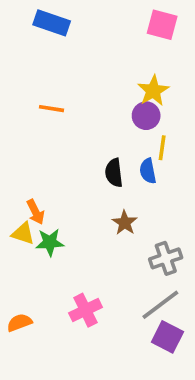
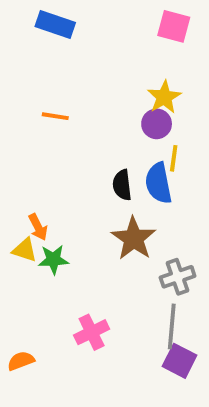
blue semicircle: (148, 171) -> (158, 183), size x1.5
brown star: (125, 223) -> (134, 239), size x1.6
gray line: (160, 305) -> (172, 326), turned -48
orange semicircle: (19, 323) -> (21, 361), moved

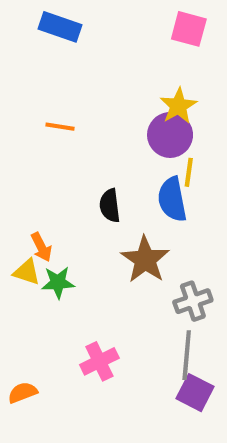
purple circle: (157, 124) -> (170, 135), size x1.4
black semicircle: (122, 185) -> (110, 206), moved

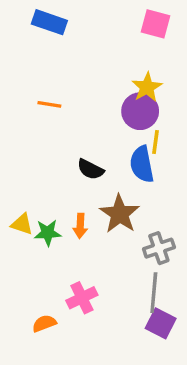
black semicircle: (110, 206) -> (90, 169), turned -56
orange arrow: (41, 247) -> (80, 226), moved, turned 30
orange semicircle: (23, 393) -> (44, 323), moved

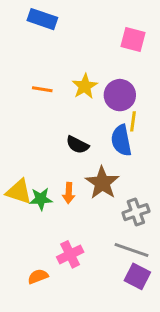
pink square: (156, 24) -> (133, 39), moved
yellow star: (147, 87) -> (85, 86), moved
yellow triangle: (22, 224) -> (19, 192), size x1.4
gray line: (154, 293) -> (132, 250), turned -76

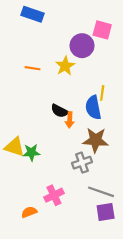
purple circle: (120, 95) -> (82, 46), moved
brown star: (102, 183) -> (95, 140), moved, turned -30
orange arrow: (69, 193) -> (70, 120), moved
gray cross: (136, 212) -> (82, 163), moved
purple square: (137, 276) -> (106, 212), turned -36

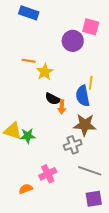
yellow star: (65, 66) -> (45, 72), moved
purple square: (106, 212) -> (94, 199), moved

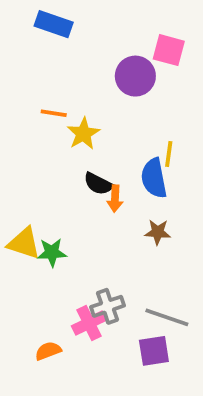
brown star: (85, 125) -> (158, 232), size x0.6
gray cross: (73, 145) -> (107, 306), moved
purple square: (94, 199) -> (154, 351), moved

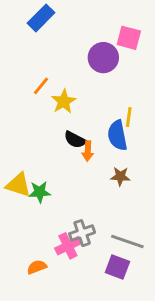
blue rectangle: (54, 24) -> (41, 18), turned -64
orange line: (54, 113) -> (41, 86), turned -60
purple square: (154, 351) -> (117, 267), turned 30

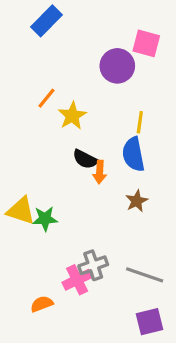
yellow line: (129, 117) -> (140, 122), moved
brown star: (120, 176) -> (137, 201), turned -30
purple square: (117, 267) -> (149, 322), moved, turned -35

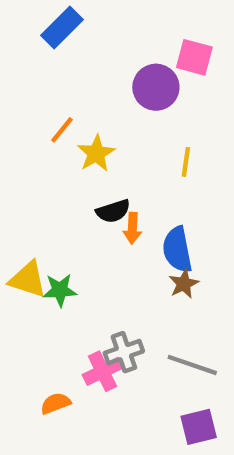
blue semicircle: (133, 154) -> (177, 250), moved
black semicircle: (85, 159) -> (113, 211), turned -45
brown star: (137, 201) -> (184, 284), moved

